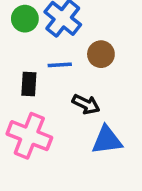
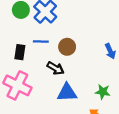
brown circle: (101, 54) -> (67, 47), moved

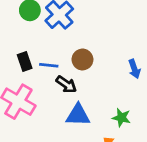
blue line: (41, 41) -> (49, 65), moved
black rectangle: (20, 52) -> (25, 62), turned -32

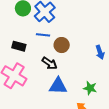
black rectangle: (25, 62) -> (19, 46), turned -56
blue line: (49, 65) -> (43, 35), moved

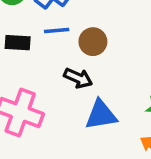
black rectangle: (19, 46) -> (18, 43), moved

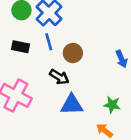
blue line: (57, 30) -> (49, 42), turned 72

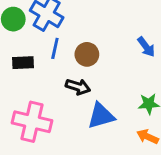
blue line: (49, 42) -> (55, 48), turned 42

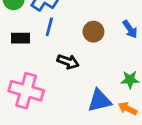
brown circle: (87, 54) -> (93, 32), moved
blue triangle: (101, 116) -> (99, 101), moved

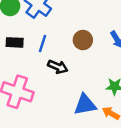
blue line: (49, 27) -> (43, 43), moved

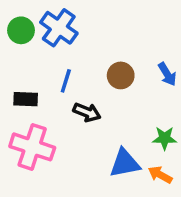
black rectangle: (15, 42) -> (26, 99), moved

